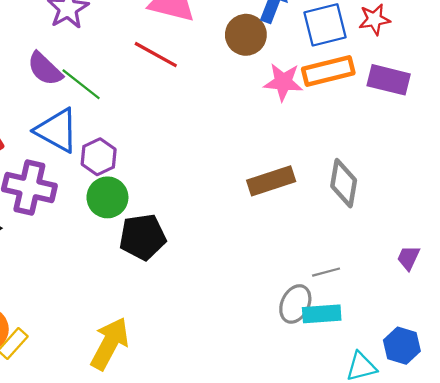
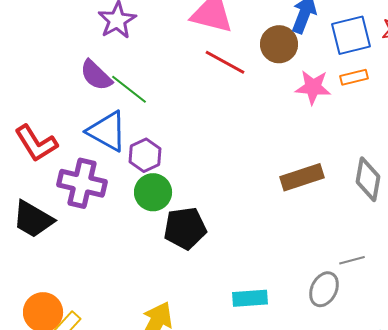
red line: (156, 55) -> (225, 62), moved
orange rectangle: (328, 71) -> (354, 77), size x0.6
cyan rectangle: (322, 314) -> (250, 298), moved

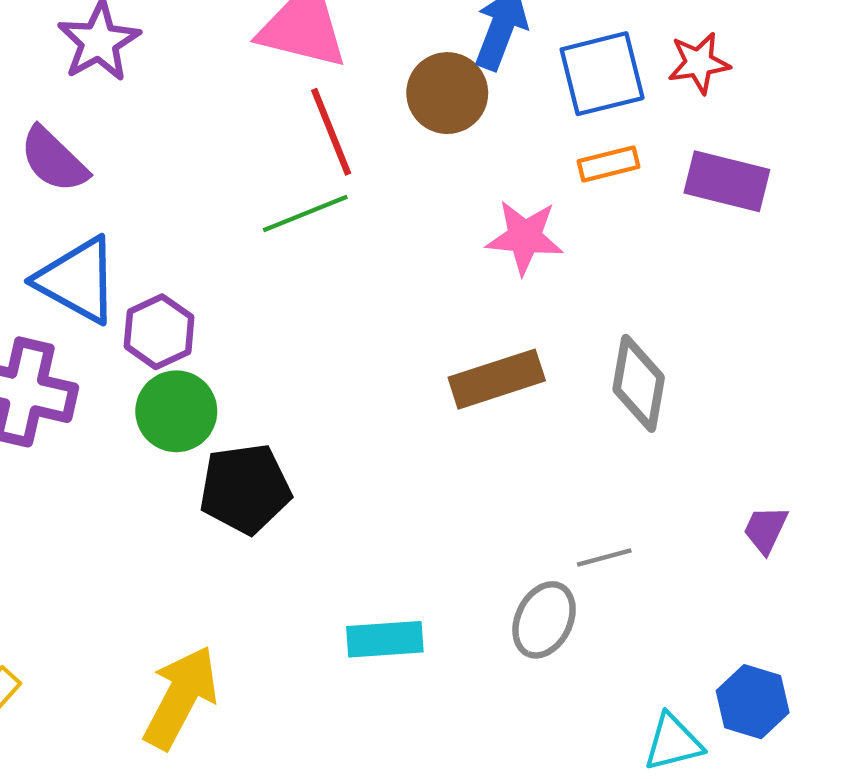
red line: (225, 62) -> (331, 132), turned 39
pink star: (313, 87) -> (525, 237), moved
green line: (129, 89) -> (305, 213), moved, turned -60

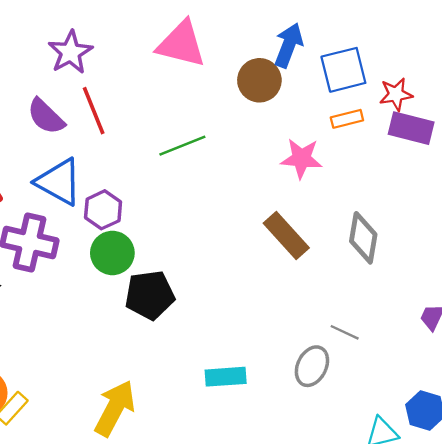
red star: (699, 63) -> (396, 94), moved
red line: (331, 132) -> (94, 111), moved
brown rectangle: (497, 379) -> (286, 235), turned 66
gray line: (604, 558) -> (345, 332), turned 40

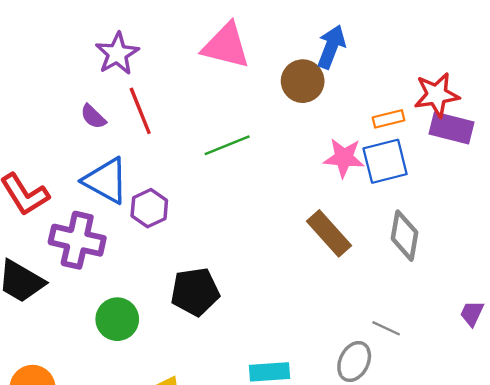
blue square: (343, 70) -> (385, 161), moved
red star: (396, 94) -> (437, 95), size x1.4
purple semicircle: (46, 116) -> (93, 117), size x0.7
green circle: (112, 253) -> (117, 319), moved

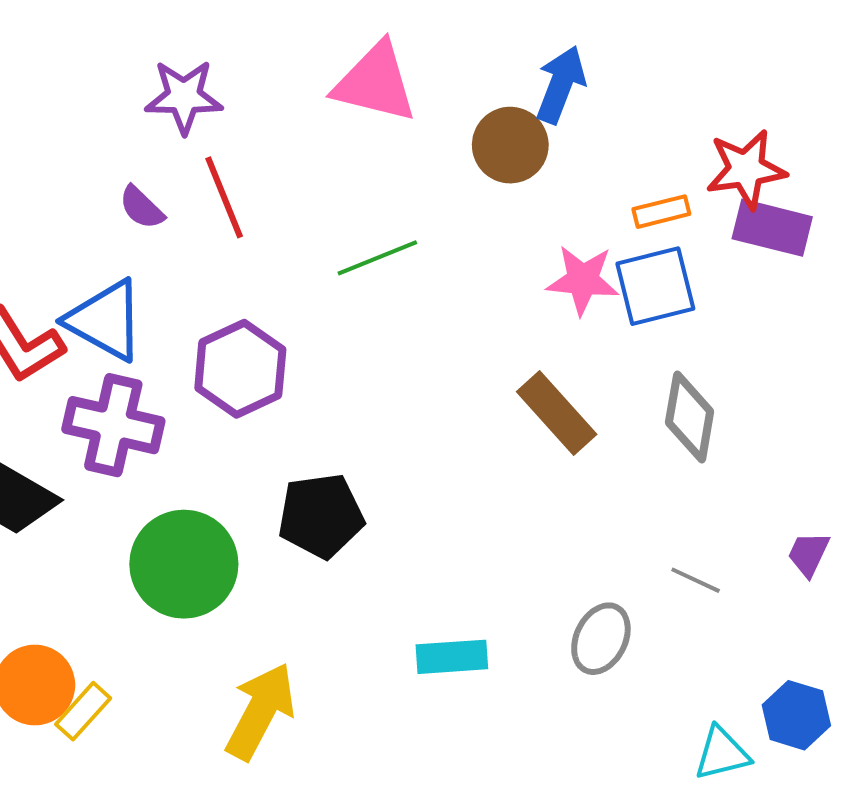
purple star: (117, 54) -> (184, 97), turned 30
blue triangle: (106, 181) -> (105, 320), moved
purple hexagon: (149, 208) -> (240, 369), size x1.4
green circle: (117, 319) -> (184, 564), size x1.4
gray line: (386, 328) -> (696, 580), moved

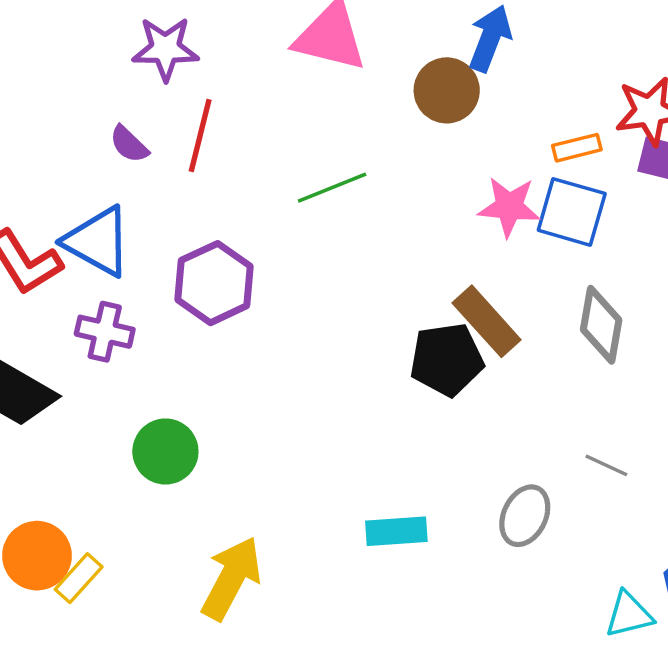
red line: (224, 197) -> (200, 136), turned 36
blue square: (655, 286) -> (572, 212), turned 30
purple cross: (113, 425) -> (105, 332), size x0.7
black pentagon: (321, 516) -> (447, 359), moved
green circle: (184, 564) -> (165, 451), size x0.7

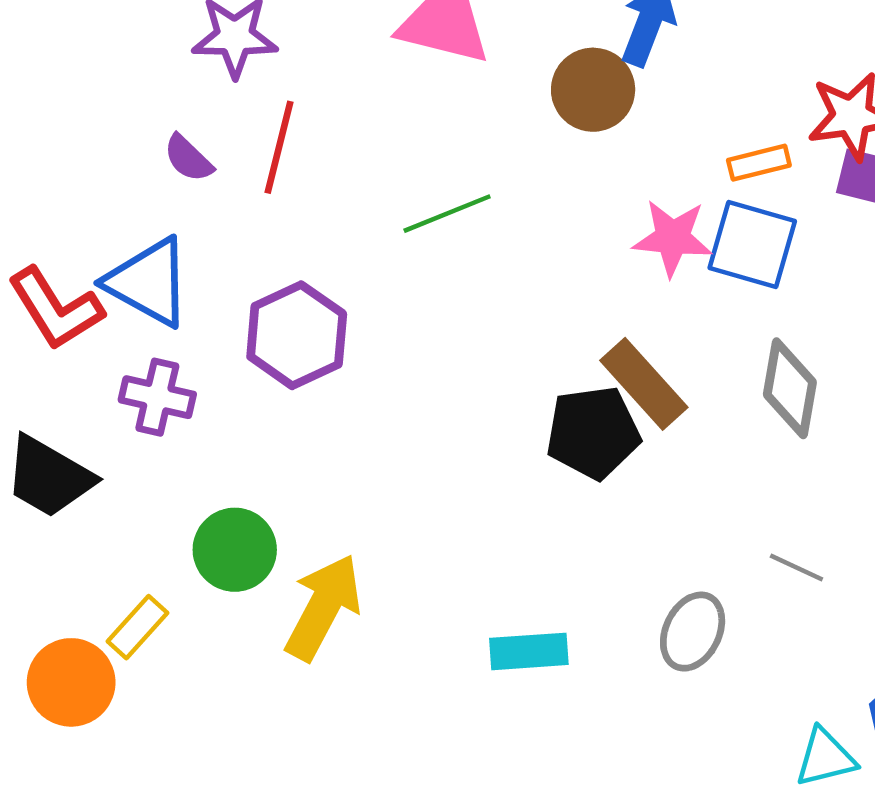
yellow rectangle: (79, 578) -> (137, 627), moved
yellow arrow: (231, 578) -> (323, 607), moved

